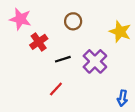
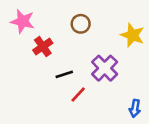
black line: (63, 59) -> (64, 74), moved
red line: (56, 89) -> (78, 95), moved

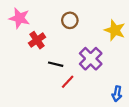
black line: (64, 74) -> (56, 64), turned 32

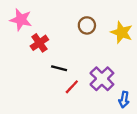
brown circle: (70, 20) -> (87, 25), moved
purple cross: (91, 59) -> (102, 79), moved

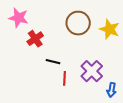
brown circle: (87, 25) -> (78, 23), size x1.5
red line: (72, 87) -> (65, 78), turned -40

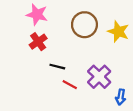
pink star: (18, 18) -> (37, 15), moved
red line: (65, 78) -> (70, 85), turned -64

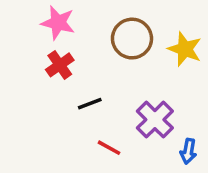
black line: (57, 67) -> (90, 104), turned -35
red line: (70, 85) -> (109, 148), moved

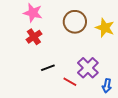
black line: (90, 104) -> (48, 68), moved
red line: (109, 148) -> (70, 82), moved

